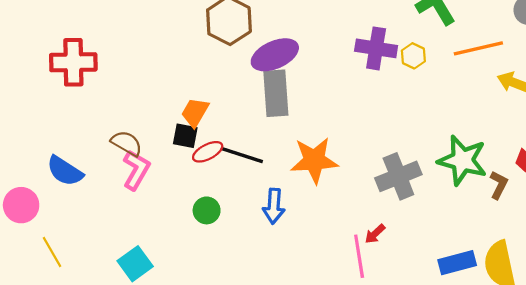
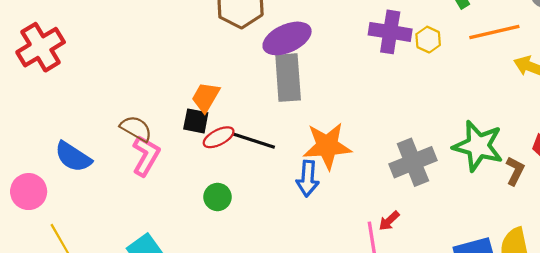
red cross: (73, 62) -> (41, 47), moved, turned -30
blue arrow: (274, 206) -> (308, 179), moved

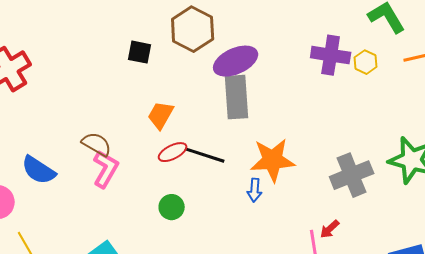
black square: (196, 121) -> (140, 52), moved
blue arrow: (308, 179) -> (255, 190), size x0.7

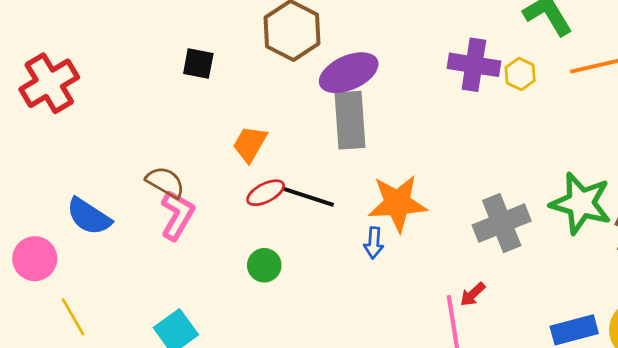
black square: (140, 52) -> (198, 63), moved

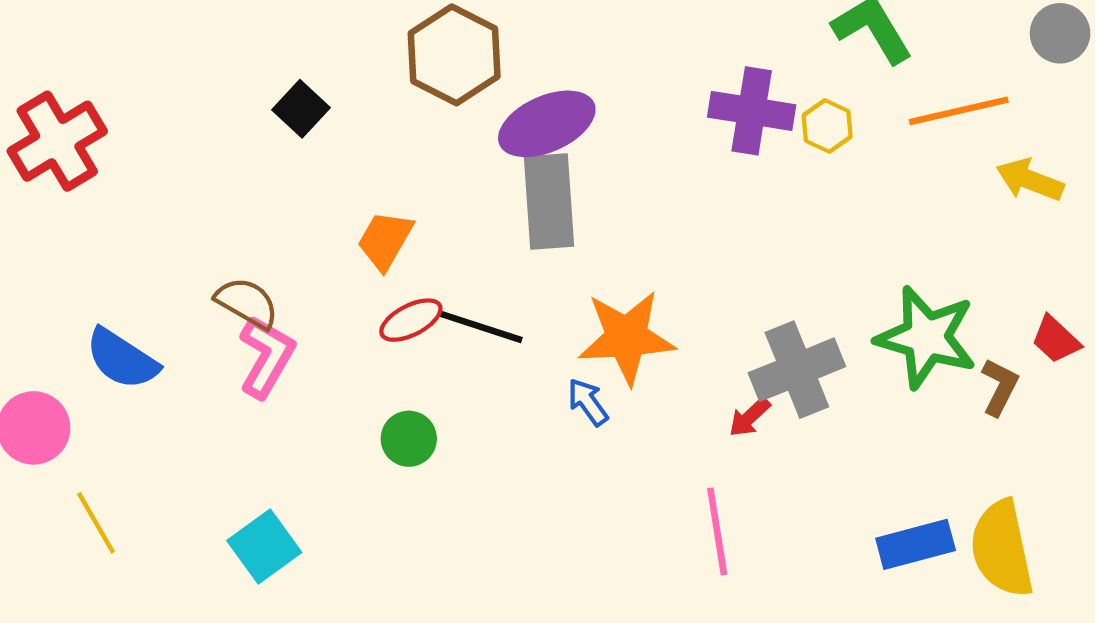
black square: (198, 63) -> (301, 109), turned 32
blue arrow: (374, 243) -> (588, 402), turned 140
red arrow: (473, 294) -> (749, 417), moved

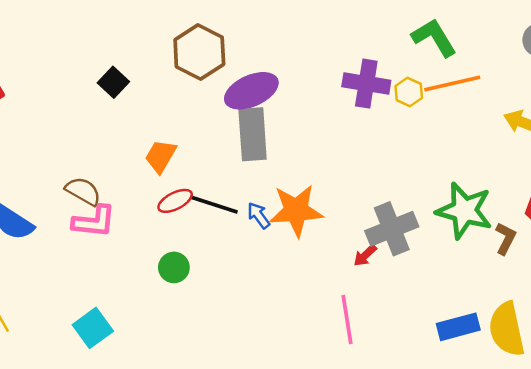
orange line: (959, 111) -> (452, 84), moved
pink L-shape: (266, 357) -> (94, 221), turned 66
blue arrow: (588, 402) -> (259, 215), moved

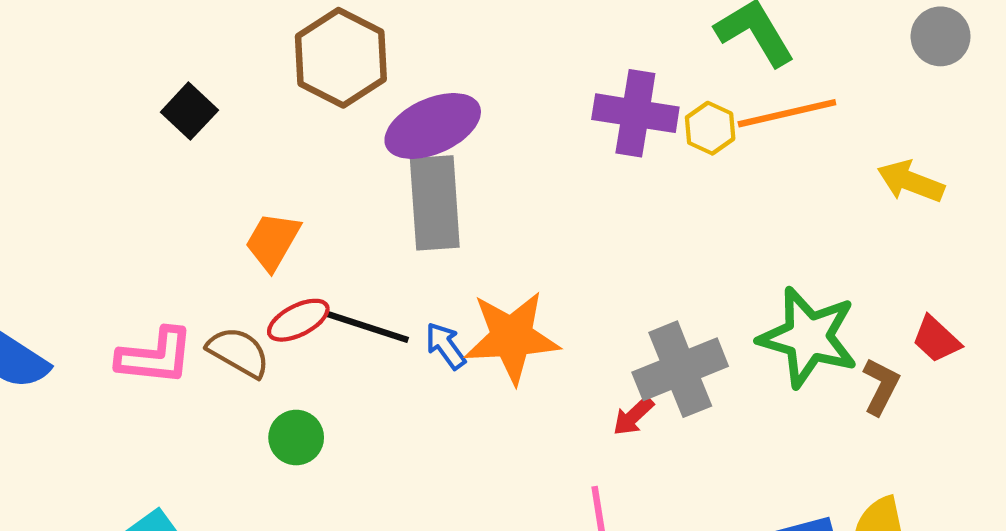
brown semicircle: (83, 191) -> (239, 352), moved

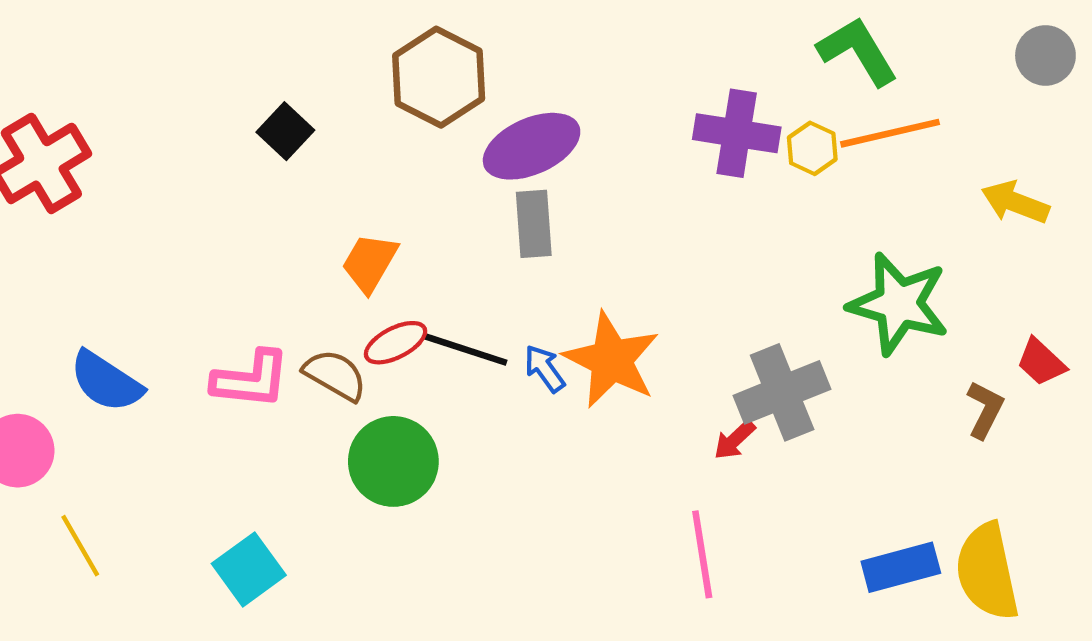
gray rectangle: (435, 203) -> (534, 224), size x0.7
orange star: (512, 337) -> (611, 360), turned 30
green star: (808, 337) -> (899, 304), moved
green circle: (296, 438) -> (393, 461), size x1.6

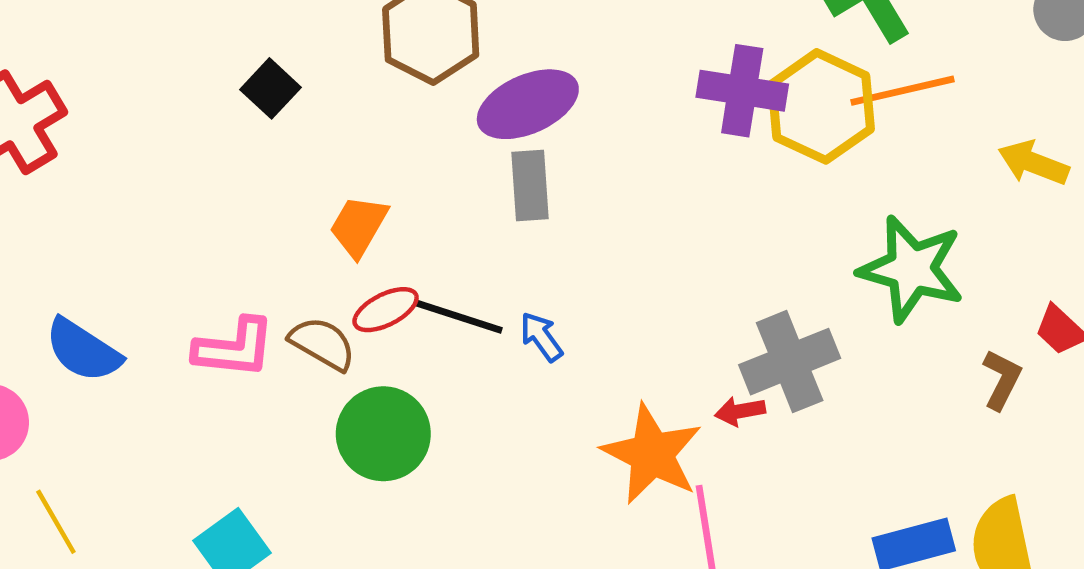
yellow hexagon: (812, 148) -> (821, 106), size x2.0
orange star: (611, 360) -> (652, 454), moved
red arrow: (735, 440) -> (740, 411), turned 33

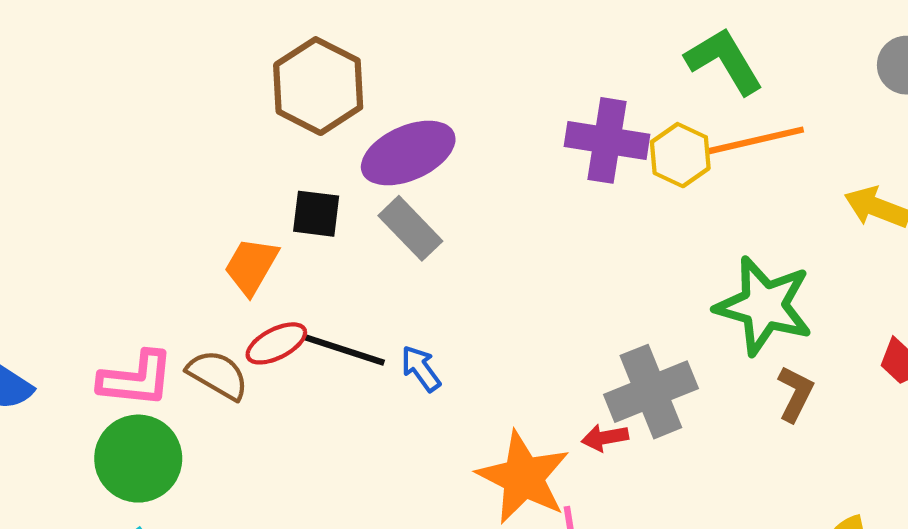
black square: (270, 88) -> (316, 214), moved, turned -36
yellow hexagon: (821, 106) -> (680, 155), size x0.6
gray rectangle: (530, 185) -> (410, 228), turned -40
brown L-shape: (1002, 380) -> (795, 394), moved
green circle: (383, 434) -> (138, 459), moved

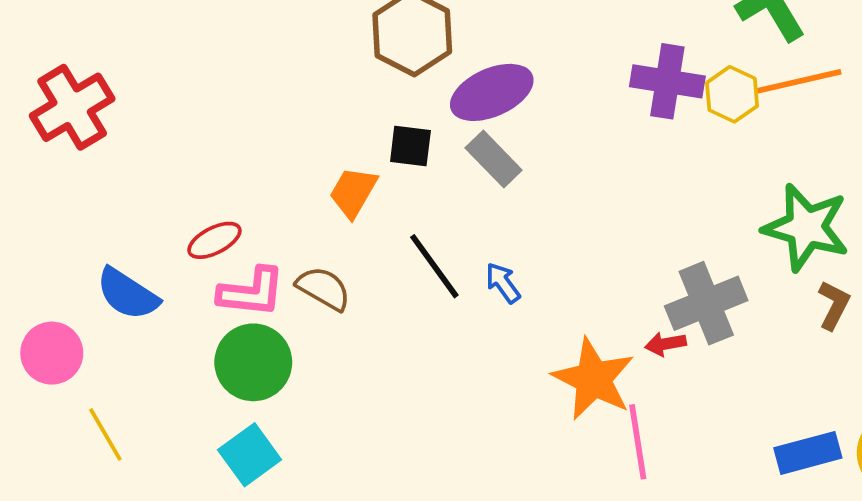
red ellipse: (276, 343) -> (214, 240), moved
black line: (343, 350) -> (434, 266), turned 36

